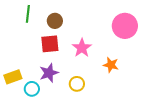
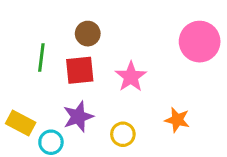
green line: (28, 14) -> (41, 58), moved
orange star: (111, 65) -> (177, 120), moved
yellow rectangle: (13, 77) -> (21, 123), turned 48

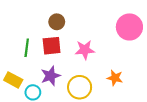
green line: (41, 58) -> (27, 48), moved
pink star: (131, 77) -> (85, 50), turned 30
yellow circle: (123, 134) -> (80, 87), size x1.5

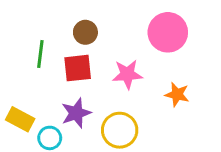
pink circle: (129, 27) -> (168, 32), moved
green line: (27, 48) -> (40, 54), moved
orange star: (115, 78) -> (177, 94), moved

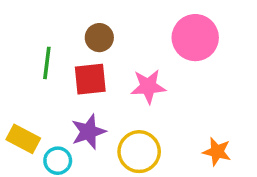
orange star: (177, 94) -> (217, 152), moved

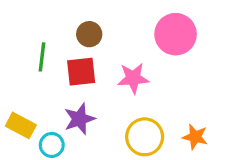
yellow circle: (139, 152) -> (145, 137), moved

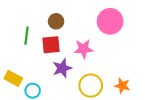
purple star: (79, 119) -> (62, 68), moved

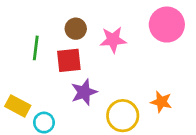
pink circle: (110, 21) -> (167, 25), moved
pink star: (84, 49) -> (113, 40), moved
orange star: (122, 86) -> (161, 102), moved

